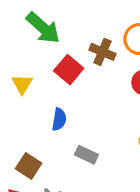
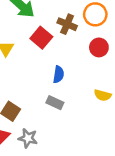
blue semicircle: (59, 119) -> (58, 74), moved

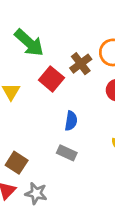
brown cross: (67, 24) -> (81, 64), turned 30

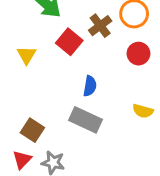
gray rectangle: (67, 153) -> (85, 120), size x1.5

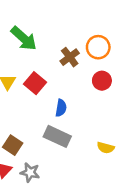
red square: (69, 42) -> (35, 83), moved
yellow semicircle: (143, 111) -> (106, 148), moved

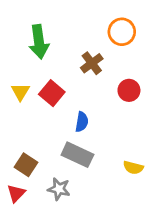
green arrow: (24, 38) -> (39, 42), turned 40
orange circle: (98, 47) -> (122, 32), moved
gray star: (30, 172) -> (59, 189), moved

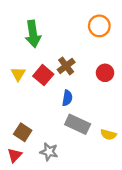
brown cross: (92, 63) -> (66, 66), moved
gray rectangle: (77, 155) -> (78, 124), moved

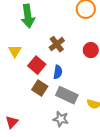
red square: (43, 75) -> (37, 65), moved
brown square: (23, 132) -> (40, 88), moved
gray star: (49, 152) -> (61, 119), moved

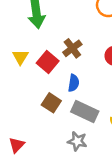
red square: (37, 65) -> (48, 62), moved

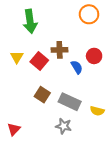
brown cross: (72, 48) -> (60, 50), turned 35
blue semicircle: (74, 83) -> (77, 67), moved, turned -40

